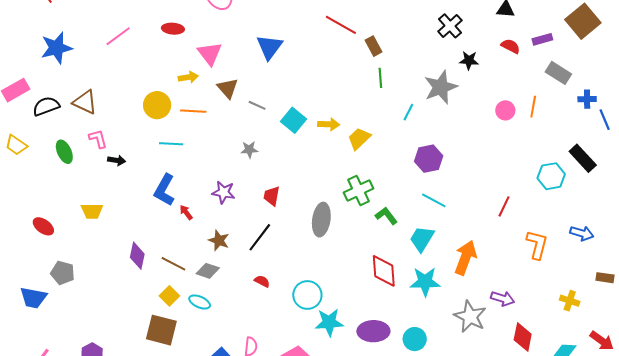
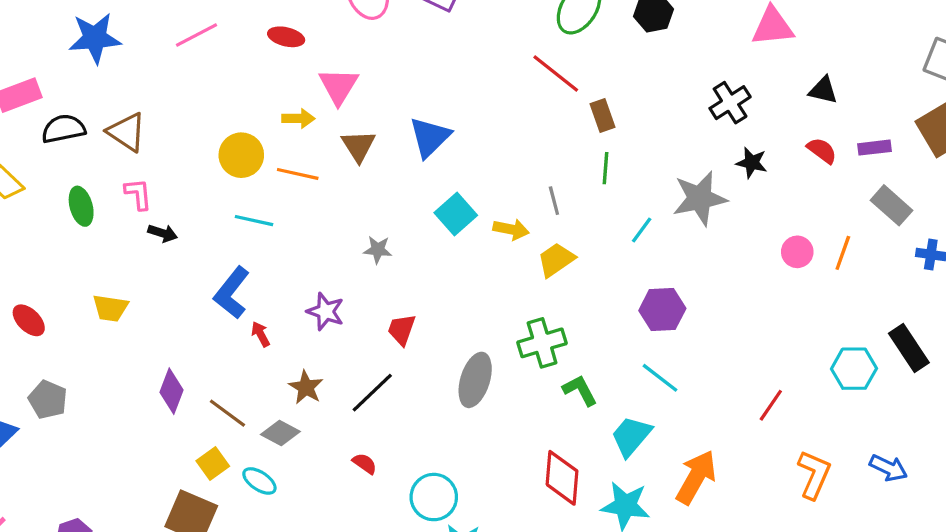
blue triangle: (269, 47) -> (430, 137), moved
gray line: (257, 105) -> (554, 201), moved, turned 42

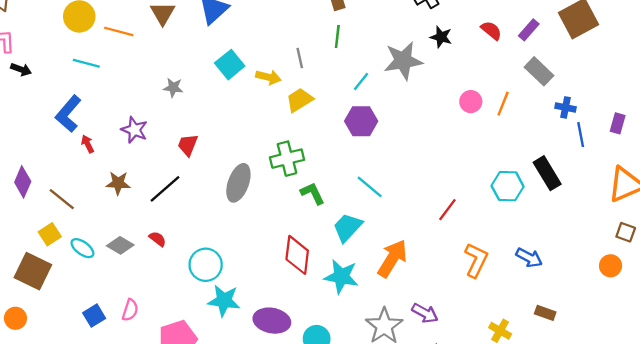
purple rectangle: (875, 148) -> (529, 30), turned -45
purple hexagon: (662, 309) -> (361, 121), moved
brown star: (306, 387) -> (118, 183), turned -30
gray diamond: (280, 433) -> (120, 245), moved

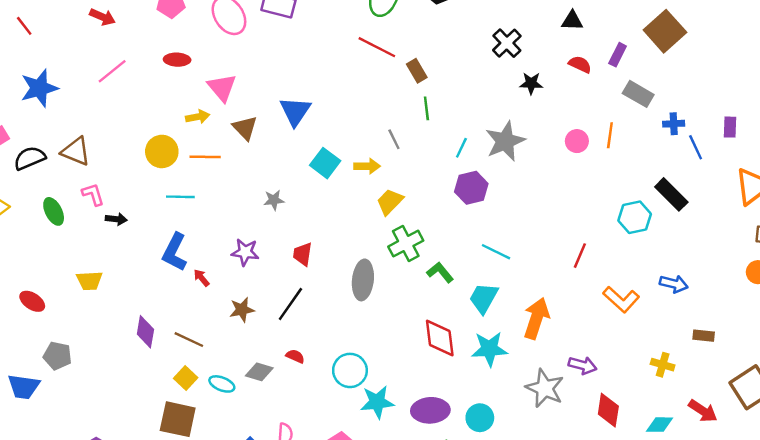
gray star: (403, 61) -> (505, 141), moved
yellow trapezoid: (299, 100) -> (390, 202), moved
orange L-shape: (476, 260) -> (621, 299), turned 120

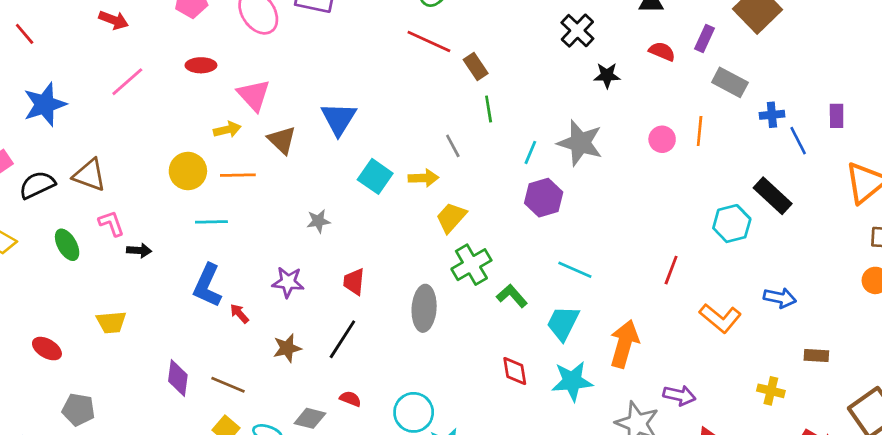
gray star: (505, 141) -> (580, 143), turned -30
red diamond: (440, 338) -> (515, 371), size x0.7

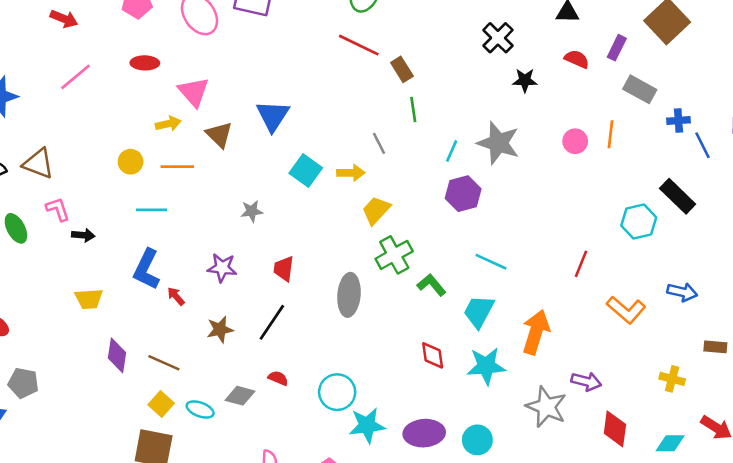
yellow circle: (188, 171) -> (131, 162), size x0.7
yellow trapezoid: (111, 322) -> (89, 299), moved

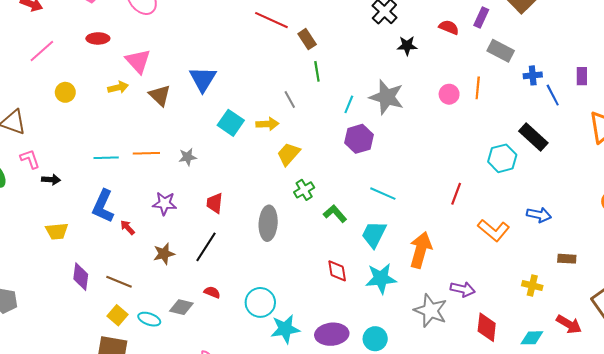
yellow circle: (131, 162) -> (65, 92), moved
orange line: (177, 167) -> (146, 153), moved
green cross: (394, 255) -> (304, 190), size x0.7

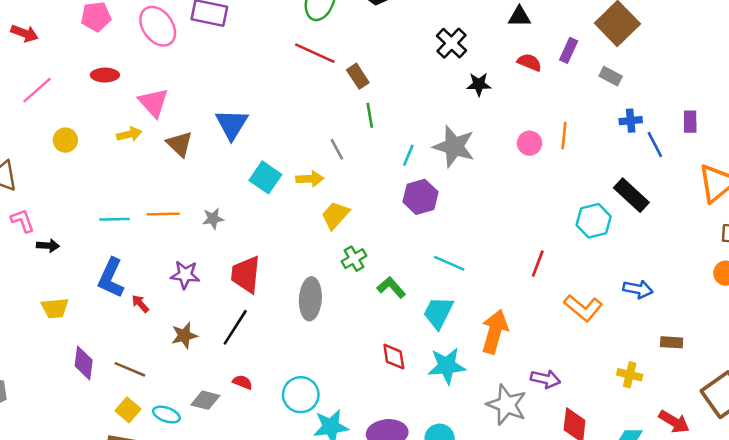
gray rectangle: (501, 51) -> (611, 76), moved, size x0.7
red trapezoid: (215, 203) -> (246, 274), size x1.5

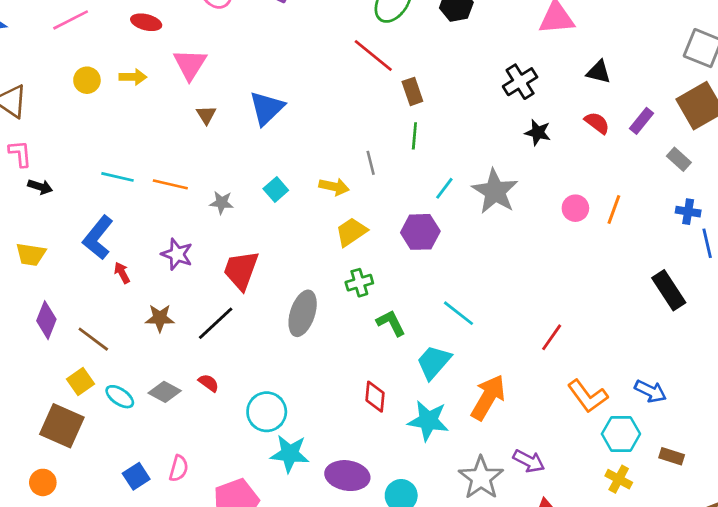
yellow arrow: (129, 134) -> (133, 77), moved
brown triangle: (180, 144) -> (206, 115), size x0.7
cyan square: (265, 177) -> (276, 190), moved, size x0.7
purple hexagon: (420, 197) -> (420, 232), moved
cyan hexagon: (594, 221) -> (621, 434), moved

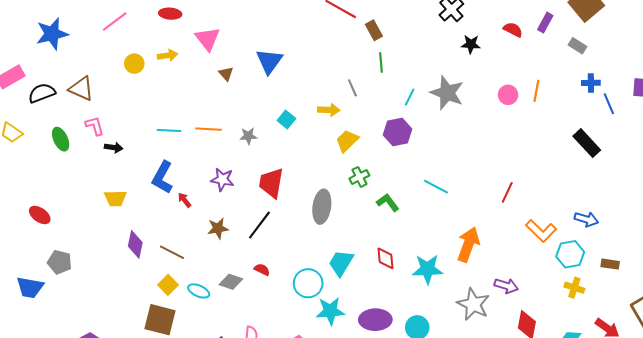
cyan trapezoid: (434, 362) -> (341, 263), moved

